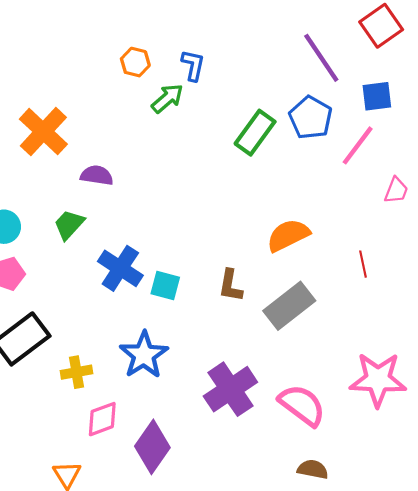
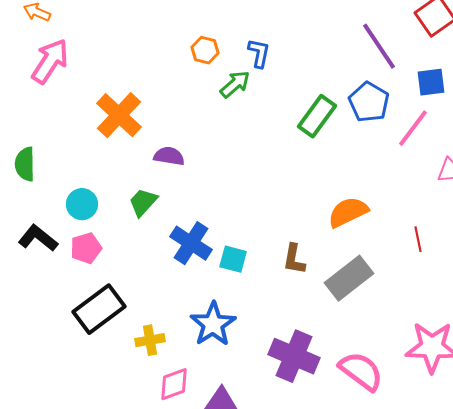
purple cross: (230, 389) -> (294, 356), turned -33

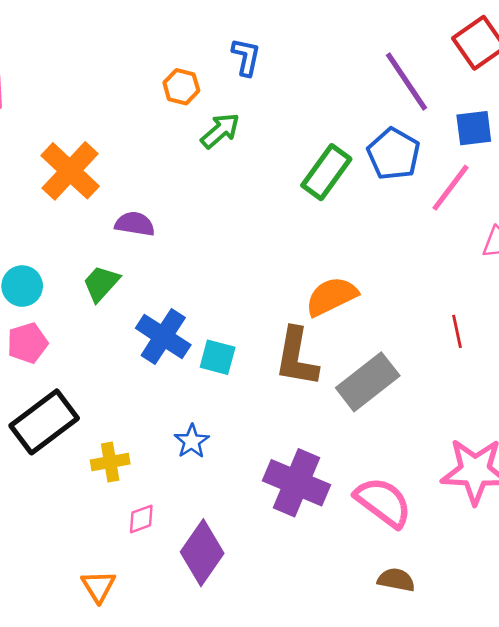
blue L-shape: (259, 53) -> (246, 57), moved
orange semicircle: (348, 212) -> (331, 296), moved
brown L-shape: (294, 259) -> (297, 357), size x1.5
blue star: (213, 324) -> (192, 441), size x0.6
pink diamond: (174, 384) -> (141, 519), size x0.7

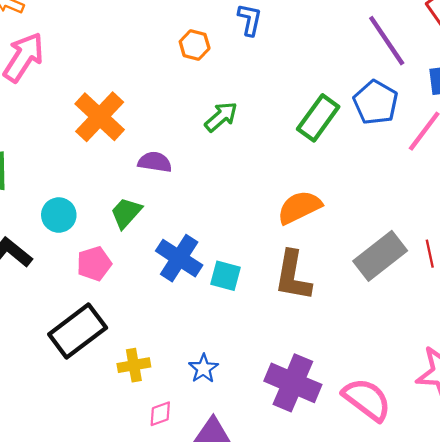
green arrow: (220, 131) -> (221, 117), moved
orange semicircle: (331, 296) -> (299, 207), moved
pink pentagon: (27, 343) -> (94, 264), moved
gray rectangle: (368, 382) -> (380, 256), moved
blue star: (192, 441) -> (203, 368), moved

